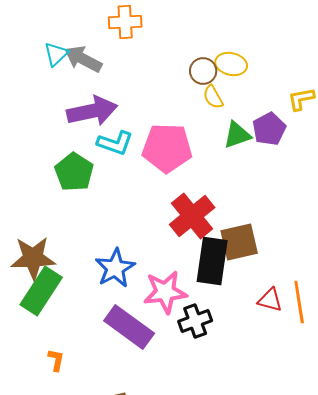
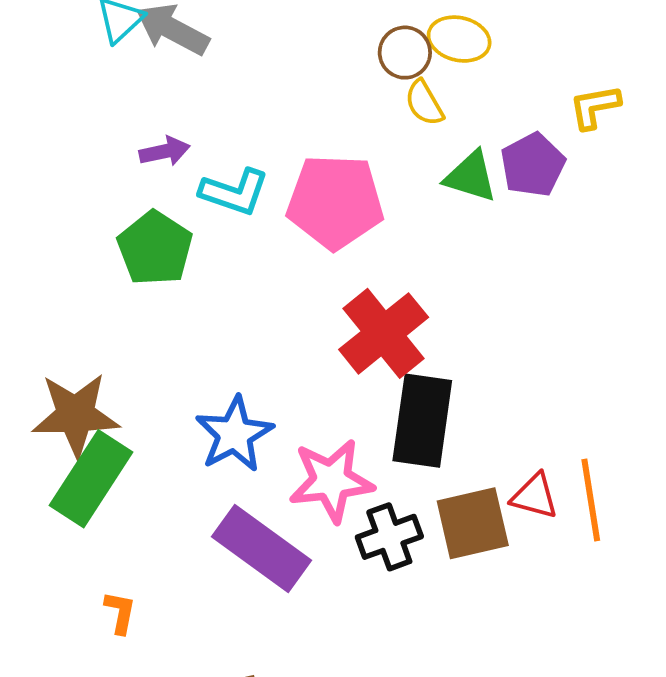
purple arrow: (92, 111) -> (165, 151), moved, size x0.5
green triangle: (237, 135) -> (471, 177), turned 36
brown square: (239, 242) -> (473, 523), moved

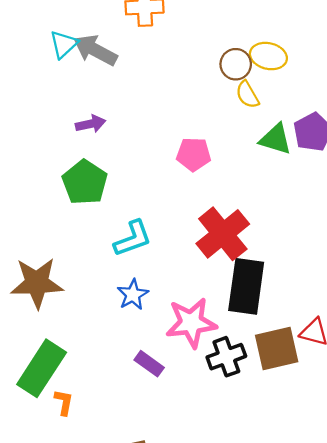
cyan L-shape: (234, 192) -> (133, 239), moved, turned -39
pink pentagon: (335, 202) -> (194, 154), size x0.6
blue star: (234, 434) -> (133, 295), size x0.7
green rectangle: (91, 479) -> (42, 368), moved
purple rectangle: (262, 548) -> (149, 364), size x0.5

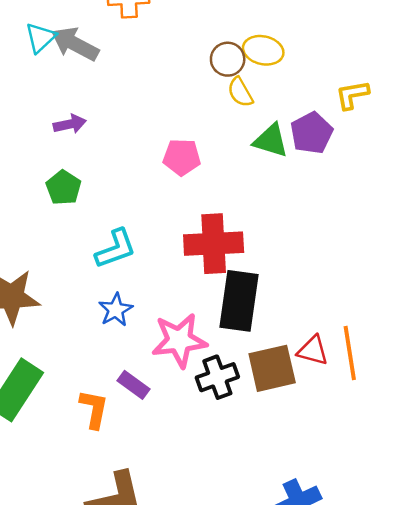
green pentagon: (85, 182) -> (63, 188), size x0.7
red cross: (223, 234) -> (214, 244), turned 36
orange L-shape: (64, 402) -> (94, 409), moved, size x1.4

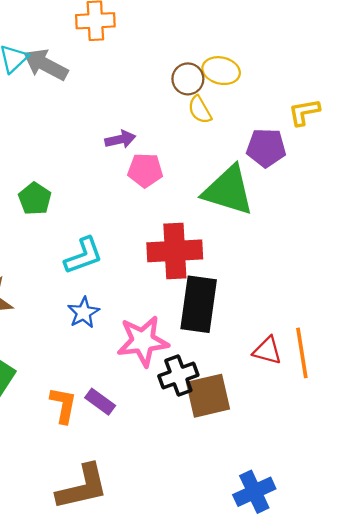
purple arrow: (70, 124) -> (120, 139), moved
purple pentagon: (312, 133) -> (266, 148), turned 30
green triangle: (271, 141) -> (228, 190), moved, size x1.6
brown square: (272, 368) -> (208, 396), moved
purple rectangle: (133, 385) -> (100, 402), moved

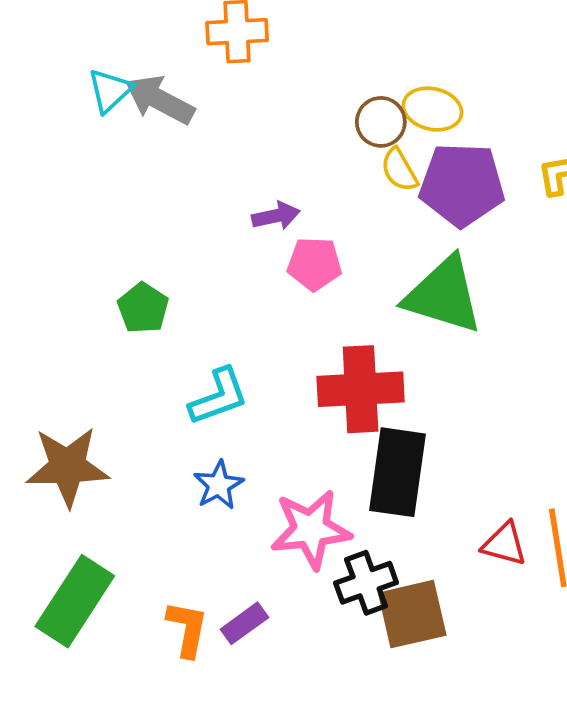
purple pentagon: (266, 148) -> (462, 185), moved, size x1.4
purple rectangle: (100, 402) -> (244, 623), turned -72

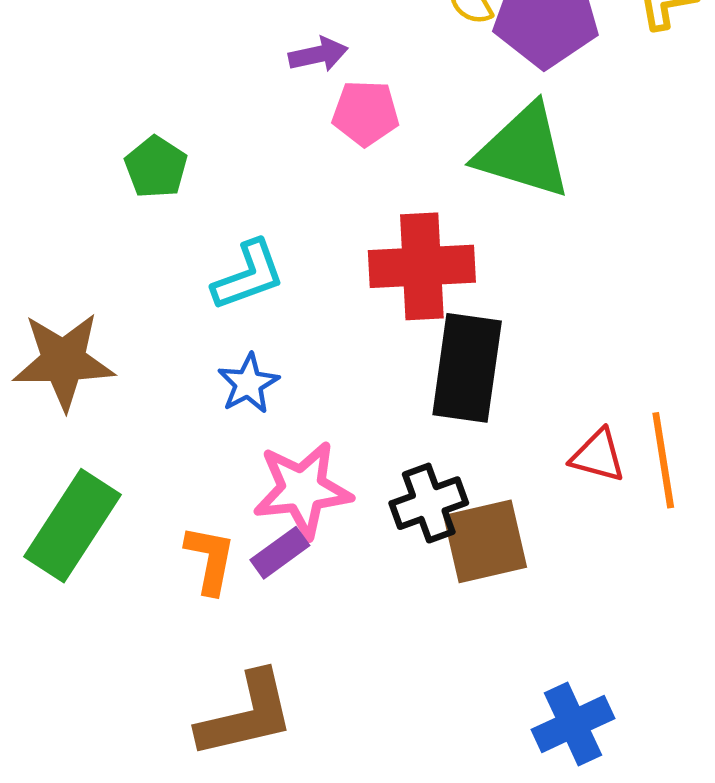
pink star: (311, 529) -> (302, 490), moved

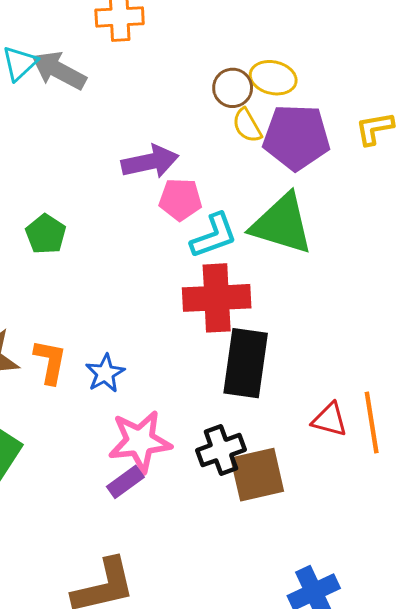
purple arrow: (318, 54) -> (150, 162), size x1.5
cyan L-shape: (248, 275) -> (214, 236), moved
orange L-shape: (210, 559) -> (50, 362), moved

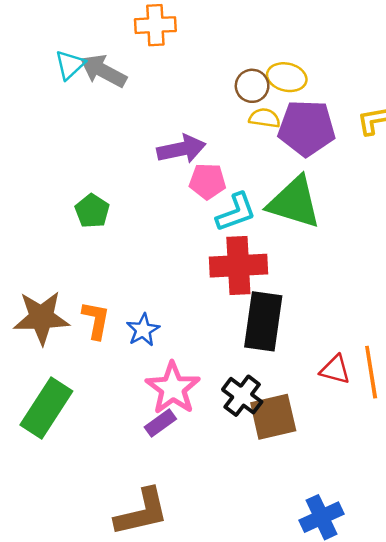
yellow semicircle: (247, 126) -> (264, 118), turned 128
pink star: (140, 441) -> (173, 388), turned -30
black cross: (221, 450) -> (242, 396), turned -33

